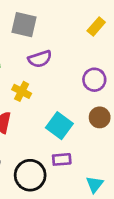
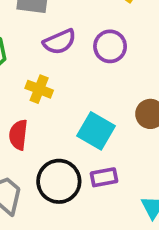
purple circle: (94, 80) -> (110, 46), moved
black circle: (30, 175) -> (59, 181), moved

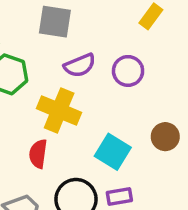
yellow cross: (39, 89) -> (59, 110), size x1.6

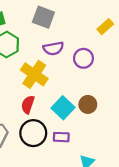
brown circle: (165, 137) -> (88, 104), moved
red semicircle: (38, 154) -> (28, 105), moved

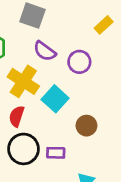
purple semicircle: (53, 48) -> (45, 51), turned 48
brown circle: (88, 104) -> (86, 126), moved
cyan square: (63, 108) -> (55, 99), moved

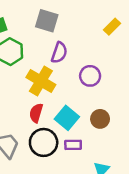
purple semicircle: (45, 51) -> (59, 53), turned -105
purple circle: (79, 62) -> (90, 76), moved
cyan square: (55, 99) -> (67, 118), moved

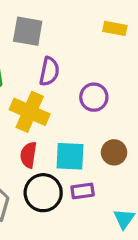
yellow rectangle: (112, 27) -> (115, 28), turned 63
cyan square: (67, 118) -> (70, 156), turned -30

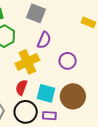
yellow cross: (30, 112) -> (27, 62), turned 30
brown circle: (114, 152) -> (73, 96), size x1.6

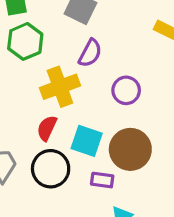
purple rectangle: (49, 116) -> (102, 180), moved

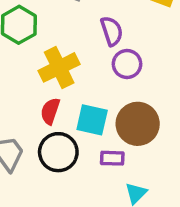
purple semicircle: (90, 53) -> (112, 31), moved, turned -40

